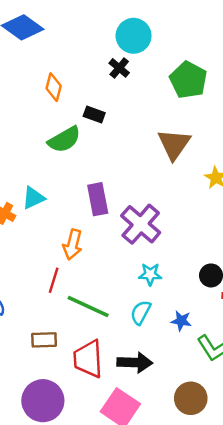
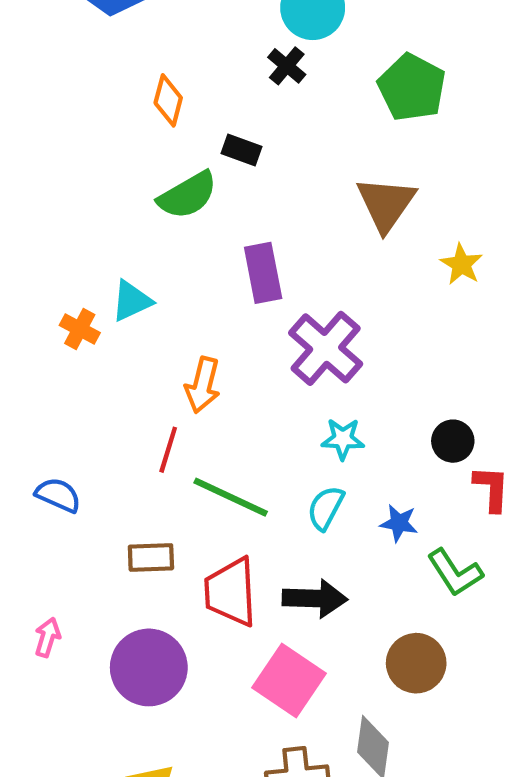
purple rectangle: (98, 199) -> (263, 273), moved

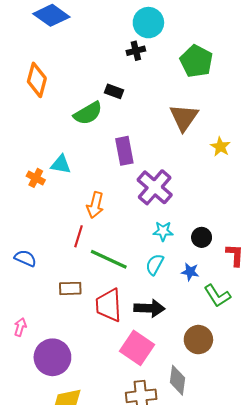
black cross: (287, 66) -> (136, 51), turned 36
orange diamond: (168, 100) -> (37, 80), moved, size x1.4
cyan triangle: (132, 301) -> (61, 164), turned 35
black circle: (453, 441) -> (202, 237), moved
purple circle: (149, 667) -> (52, 357), moved

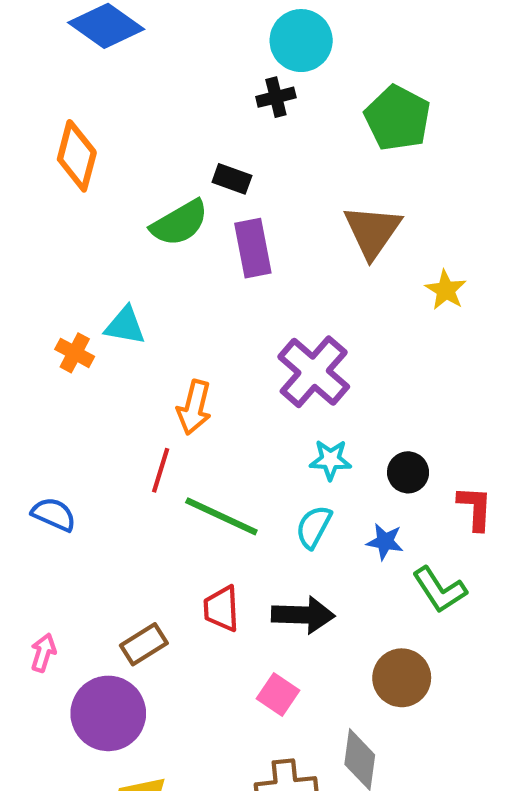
purple rectangle: (124, 151) -> (253, 248), moved
brown rectangle: (70, 288) -> (144, 644), moved, turned -30
red trapezoid: (109, 305) -> (221, 609), size x0.7
pink square: (137, 348) -> (278, 695), size x0.6

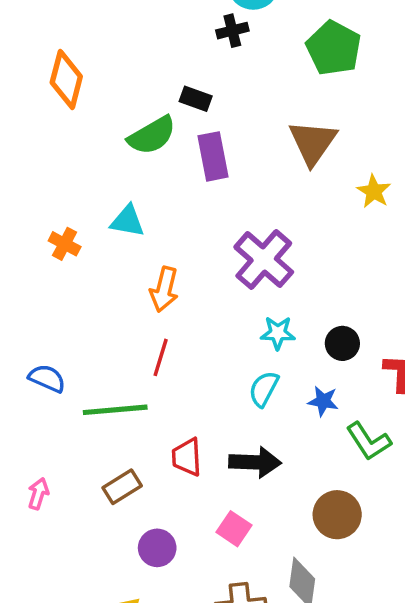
cyan triangle: (125, 326) -> (127, 221), moved
red line: (161, 470) -> (161, 357), moved
green line: (221, 516) -> (115, 410), moved, turned -30
purple circle: (108, 713) -> (157, 548), moved, size x0.6

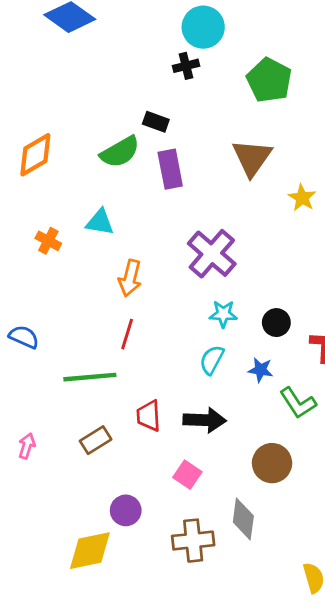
orange diamond: (66, 80) -> (35, 155), moved, turned 45
blue semicircle: (47, 378) -> (24, 337), moved
purple circle: (157, 548) -> (126, 510), moved

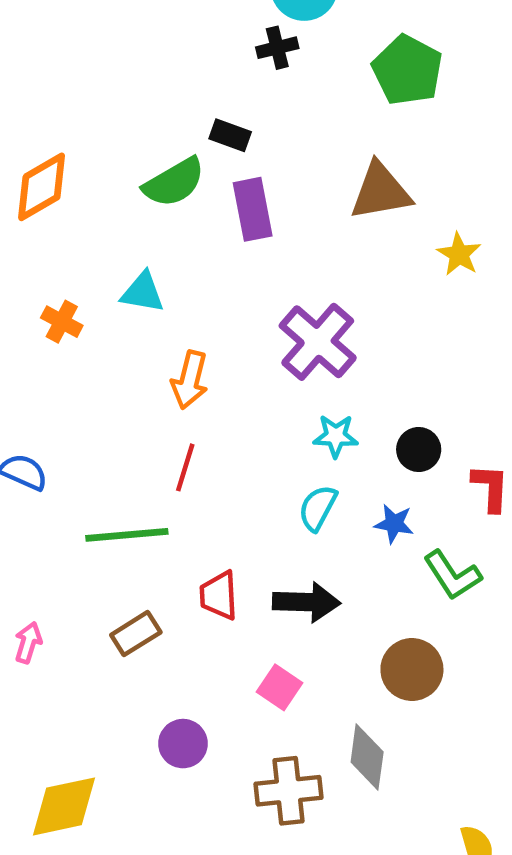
brown triangle: (252, 158) -> (381, 191), turned 45
yellow diamond: (90, 551) -> (64, 806), moved

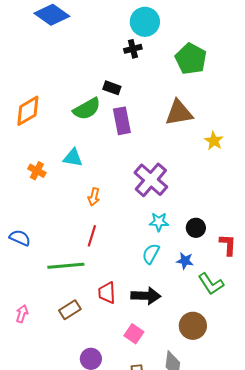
orange arrow: (190, 380) -> (94, 197), size x0.7

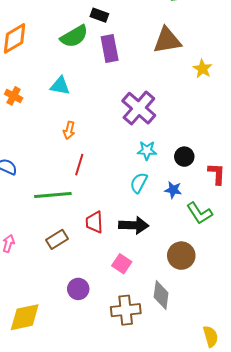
orange cross: (37, 171) -> (14, 96), moved
orange arrow: (94, 197) -> (69, 130), moved

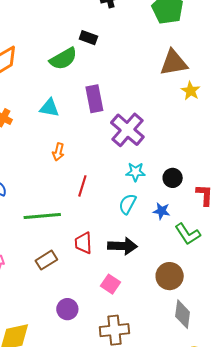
brown triangle: (167, 40) -> (174, 63), moved
purple rectangle: (110, 48) -> (94, 99), moved
red line: (79, 165) -> (82, 186), moved
gray diamond: (161, 295) -> (183, 314), moved

